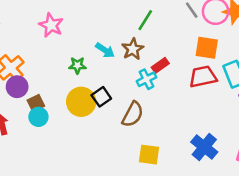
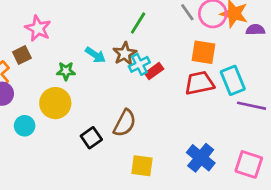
cyan cross: (146, 79) -> (139, 64), moved
black square: (101, 97) -> (91, 138), moved
yellow circle: (81, 102) -> (55, 103), moved
brown square: (36, 103) -> (22, 55), moved

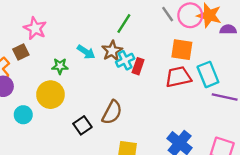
red rectangle: (154, 71) -> (138, 66), turned -35

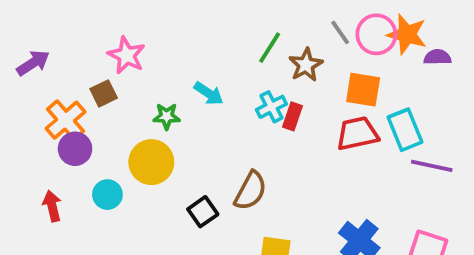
brown star: (112, 51) -> (306, 65), moved

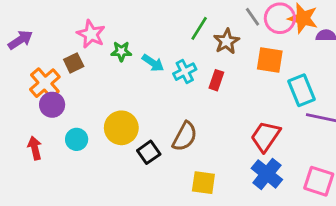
cyan cross: (271, 107) -> (185, 72), moved
green star: (167, 116) -> (121, 51), moved
red trapezoid: (357, 134) -> (265, 136), moved, turned -44
yellow circle: (151, 162) -> (121, 128), moved

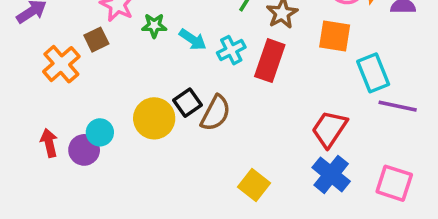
red rectangle: (216, 80) -> (270, 61), size x1.6
purple circle: (52, 105) -> (84, 150), moved
brown semicircle: (185, 136) -> (215, 113), moved
black square: (149, 152) -> (187, 103), moved
yellow square: (203, 183) -> (254, 185), turned 30

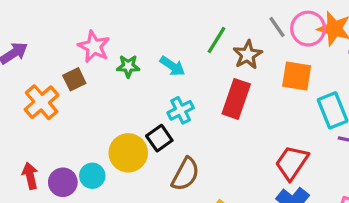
cyan arrow: (193, 40) -> (172, 66), moved
cyan cross: (231, 50) -> (181, 110), moved
brown semicircle: (215, 113) -> (185, 174), moved
cyan circle: (100, 132) -> (92, 176), moved

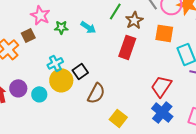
cyan cross: (181, 110) -> (55, 63), moved
purple circle: (63, 182) -> (18, 88), moved

